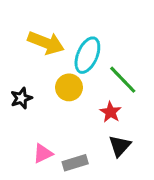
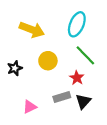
cyan ellipse: (87, 55) -> (77, 24), moved
gray rectangle: (75, 163) -> (62, 97), moved

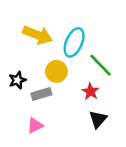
cyan ellipse: (77, 24) -> (74, 42), moved
gray rectangle: (62, 97) -> (41, 94), moved

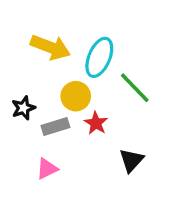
red star: (90, 92) -> (96, 123), moved

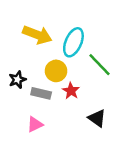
gray rectangle: (55, 127) -> (41, 93), turned 30
black triangle: (131, 160) -> (97, 118), turned -36

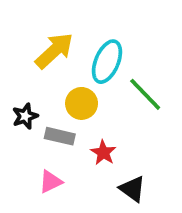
yellow arrow: (37, 35) -> (54, 51), turned -64
red star: (71, 91) -> (103, 153), moved
black triangle: (97, 118) -> (132, 189), moved

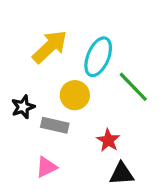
red star: (103, 153) -> (108, 140), moved
black triangle: (132, 189) -> (122, 174), turned -40

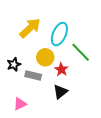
red star: (108, 140) -> (61, 69), moved
pink triangle: (46, 167) -> (20, 104), moved
black triangle: (122, 174) -> (60, 92), moved, turned -35

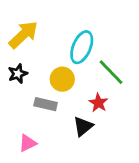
yellow arrow: (30, 28) -> (23, 35), moved
black star: (14, 64) -> (18, 74), moved
red star: (61, 69) -> (98, 103), moved

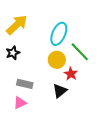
yellow circle: (62, 79) -> (57, 60), moved
gray rectangle: (46, 104) -> (25, 84), moved

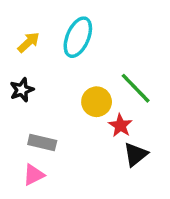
yellow arrow: (17, 25) -> (29, 42), size x0.6
cyan ellipse: (59, 34) -> (78, 37), moved
black triangle: (60, 91) -> (136, 154), moved

